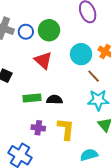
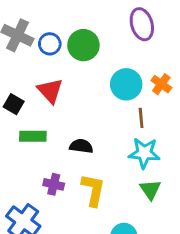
red triangle: (43, 60) -> (50, 91), moved
brown line: (94, 76) -> (141, 118), turned 32
green rectangle: (32, 98) -> (33, 136), moved

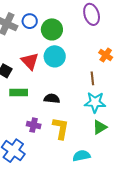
blue circle: (50, 44) -> (30, 21), moved
cyan circle: (126, 84) -> (55, 56), moved
green triangle: (150, 190) -> (100, 127), turned 35

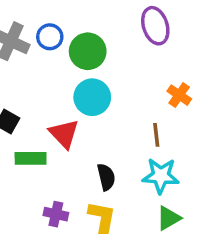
red triangle: (30, 61) -> (64, 134), moved
black semicircle: (52, 99) -> (106, 177), moved, turned 70

